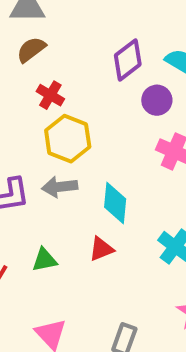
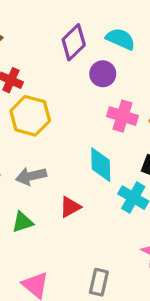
gray arrow: (60, 187) -> (31, 176), moved
cyan diamond: (115, 203) -> (101, 165), moved

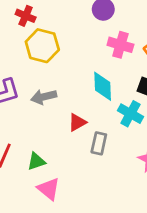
green triangle: (22, 222) -> (36, 161), moved
gray rectangle: (99, 282) -> (99, 143), moved

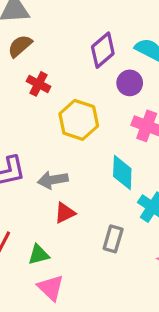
yellow hexagon: (42, 46) -> (79, 120), moved
red triangle: (77, 122) -> (65, 213), moved

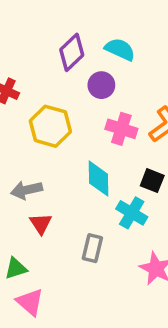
red triangle: (65, 213) -> (41, 224), turned -35

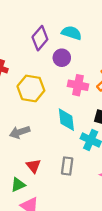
red triangle: (41, 224) -> (33, 166), moved

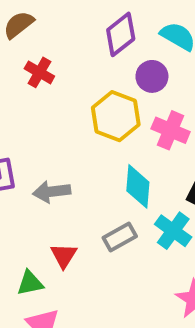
yellow hexagon: (31, 88) -> (116, 116), moved
gray rectangle: (67, 166) -> (120, 237), moved, turned 42

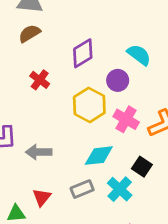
purple diamond: (121, 34) -> (83, 53), moved
red cross: (39, 72) -> (40, 80), moved
cyan diamond: (138, 186) -> (99, 156), turned 72

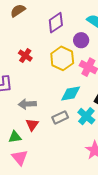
red cross: (40, 80) -> (25, 56), moved
gray arrow: (39, 152) -> (27, 104), moved

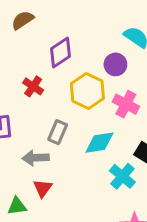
purple diamond: (56, 23) -> (61, 52), moved
gray rectangle: (60, 117) -> (58, 132), moved, turned -42

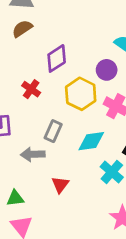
red triangle: (43, 188) -> (60, 185), moved

